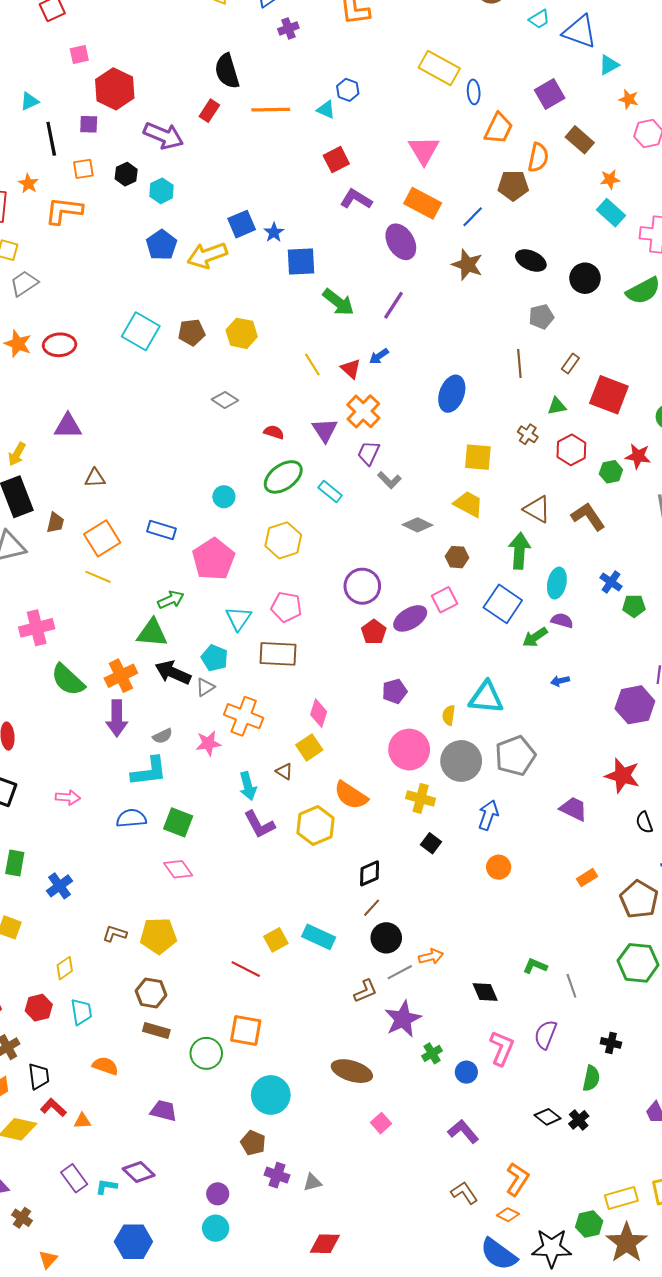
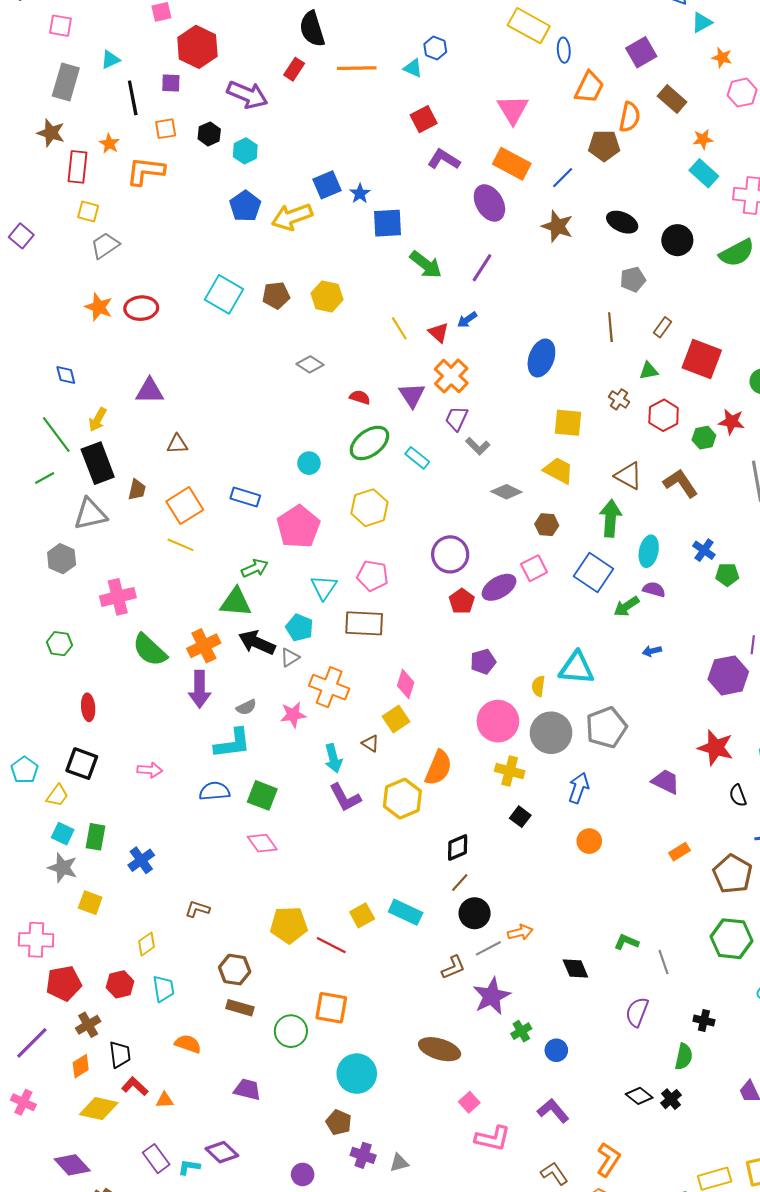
orange semicircle: (351, 795) -> (438, 768), turned -100
yellow pentagon: (158, 936) -> (289, 925), moved
pink L-shape: (502, 1048) -> (493, 1138), moved, turned 80

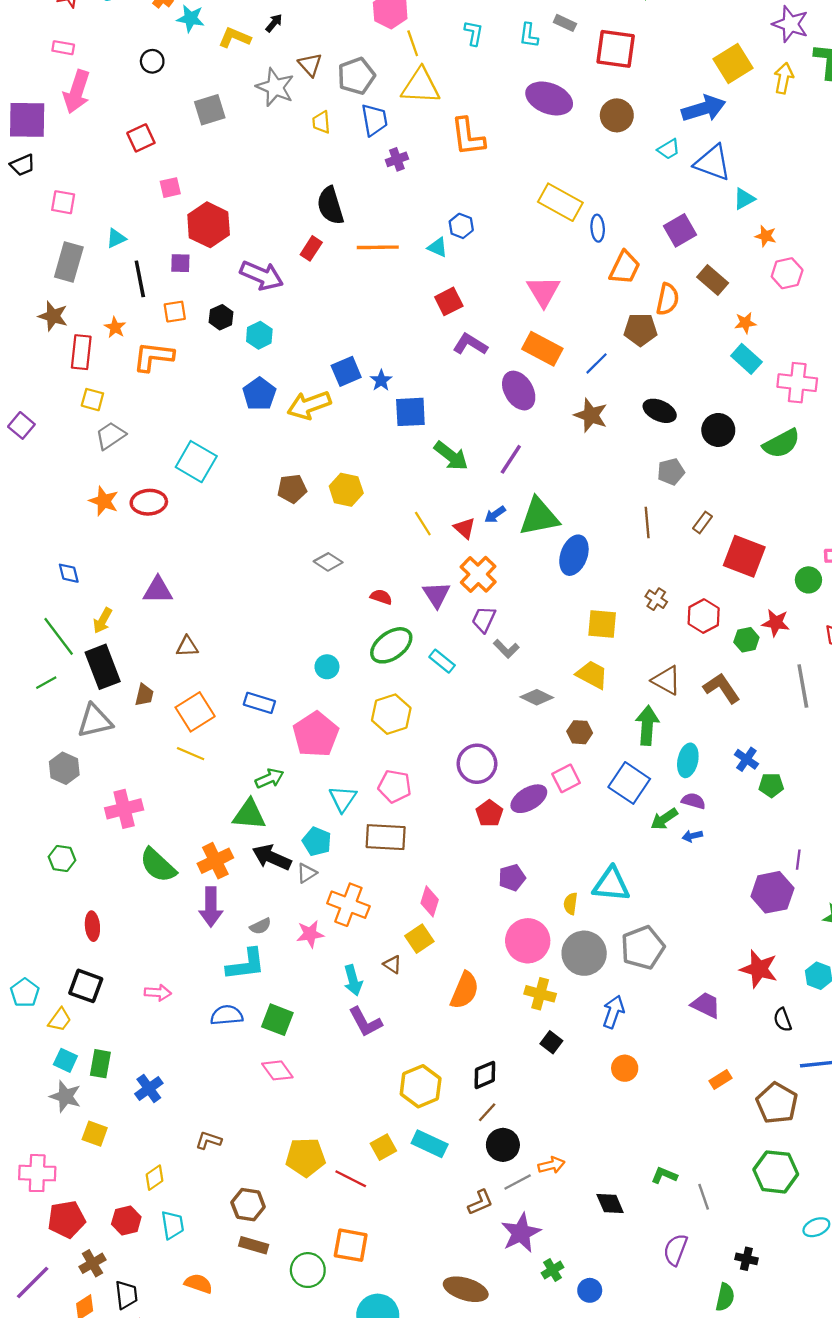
cyan square: (224, 294) -> (196, 462), moved
green triangle: (649, 371) -> (539, 517), moved, size x2.0
blue arrow: (652, 651) -> (692, 836), moved
yellow hexagon: (402, 799) -> (421, 1086), moved

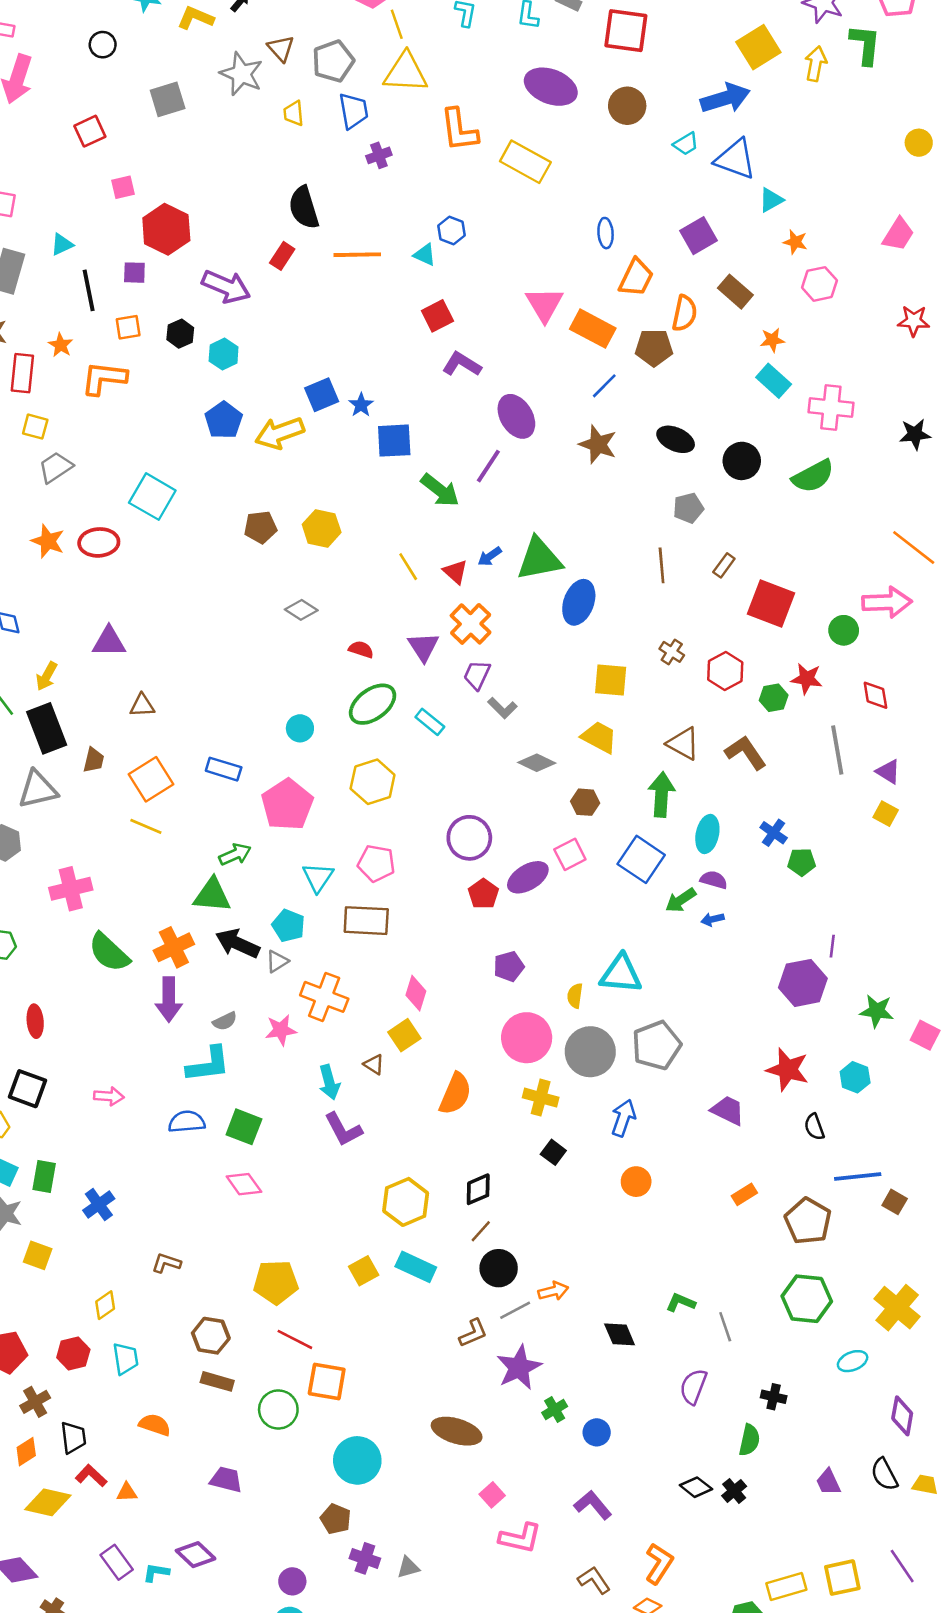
yellow rectangle: (560, 202) -> (525, 162), moved
orange rectangle: (542, 349) -> (593, 329), moved
purple line: (511, 459) -> (488, 466), moved
red line: (351, 1179) -> (295, 1339), moved

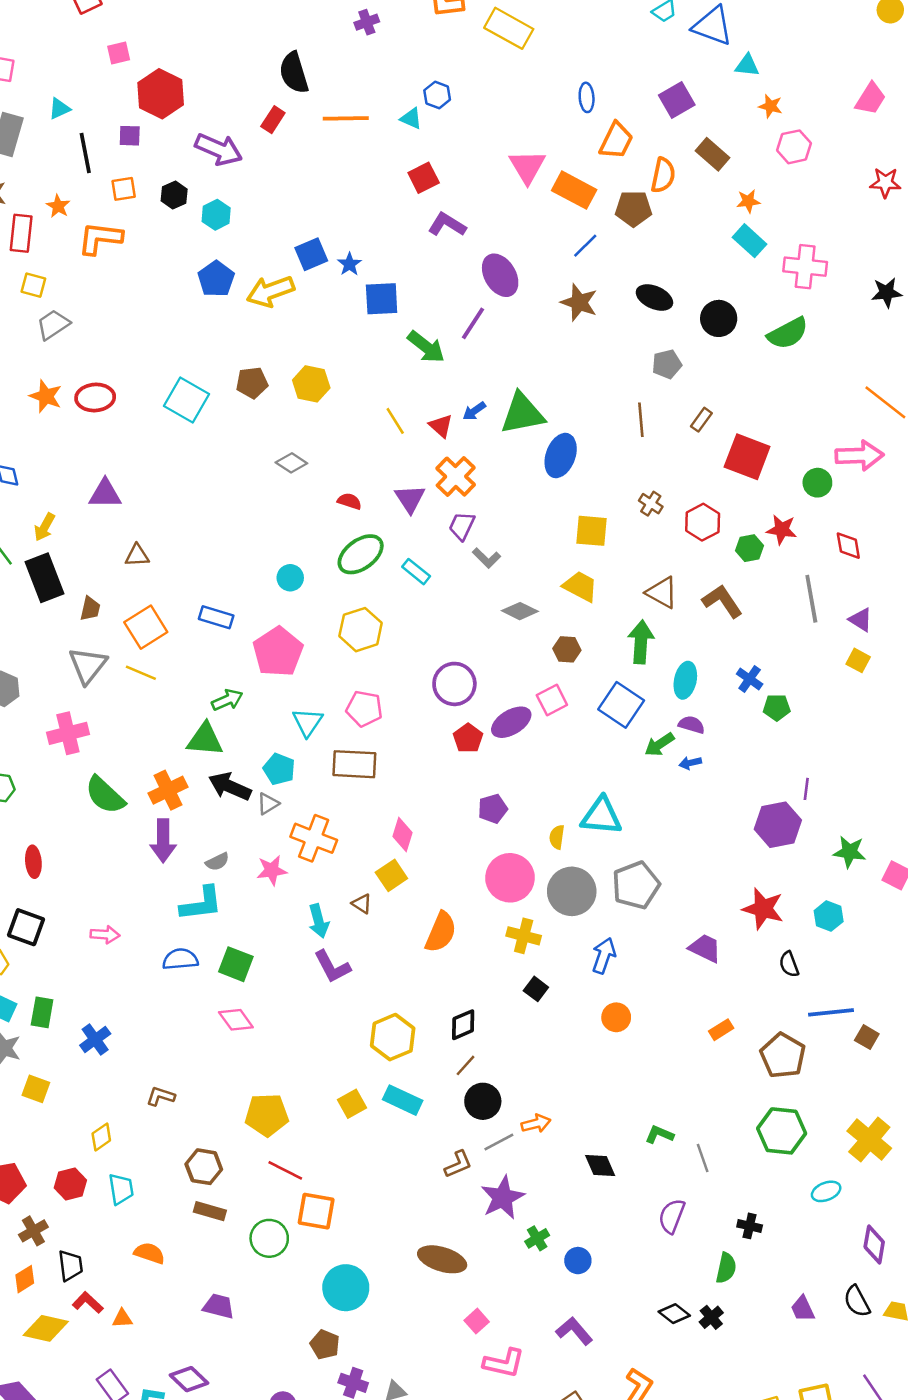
cyan triangle: (771, 200) -> (747, 65), turned 35
cyan square: (152, 497) -> (187, 400), moved
gray triangle: (38, 789) -> (88, 665), moved, turned -39

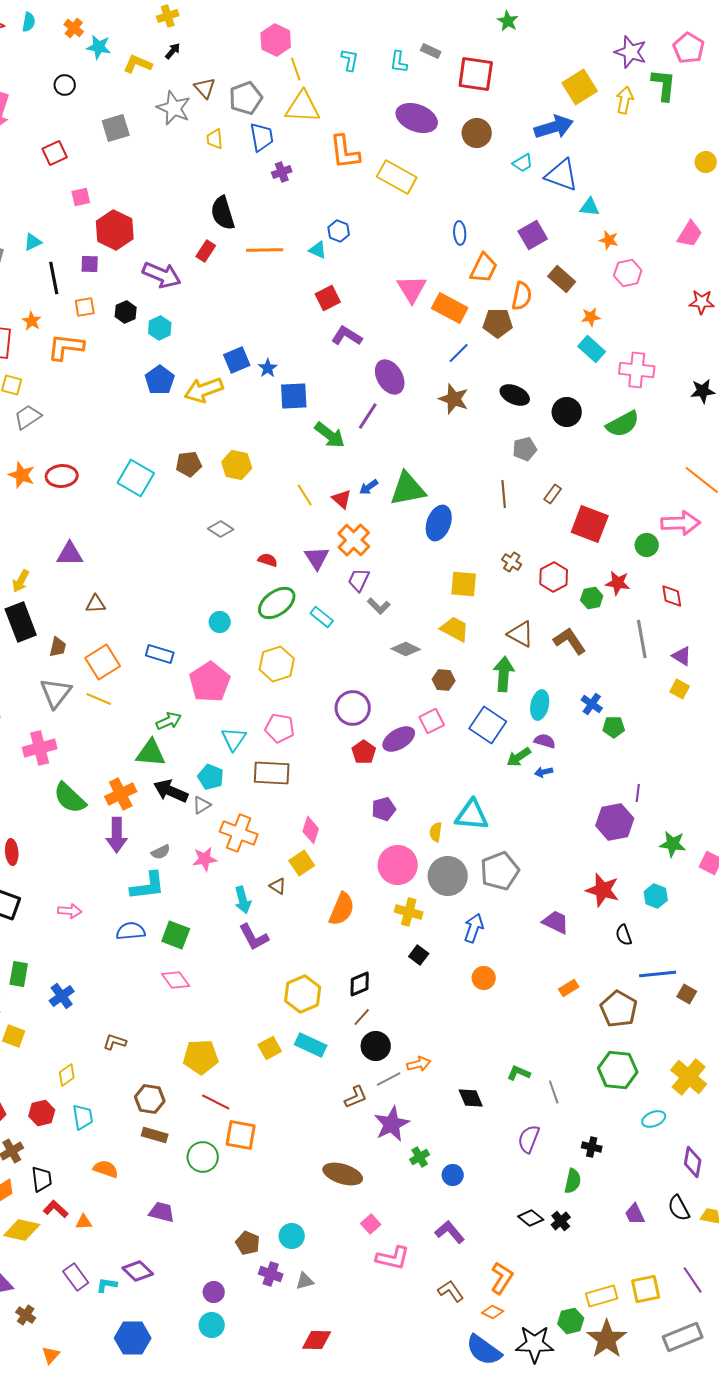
cyan circle: (346, 1288) -> (292, 1236), moved, size x0.7

